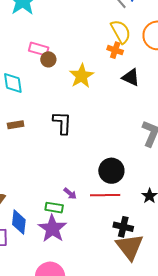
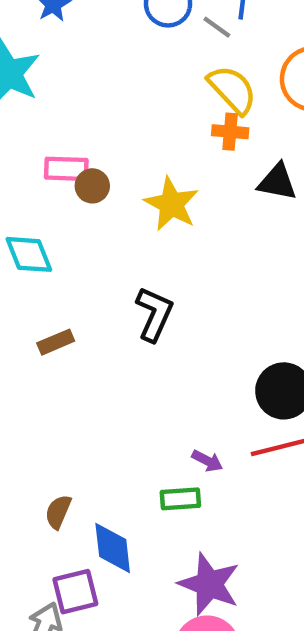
black L-shape: (62, 123) -> (154, 314), turned 35
purple star: (52, 229) -> (209, 584), moved

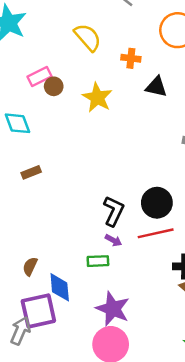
yellow semicircle: (232, 90) -> (88, 37), moved
pink rectangle: (66, 169) -> (39, 76), turned -30
black L-shape: (154, 314) -> (114, 211), moved
purple square: (75, 592) -> (38, 311), size x1.4

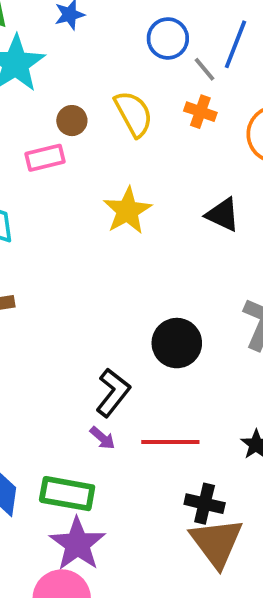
orange cross: (131, 58) -> (200, 112), moved
brown circle: (54, 86) -> (72, 121), moved
black circle: (157, 203) -> (177, 343), moved
green rectangle: (98, 261) -> (67, 494), moved, size x1.5

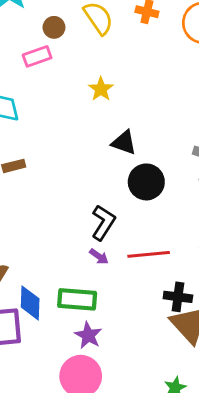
yellow star: (127, 211) -> (101, 89), size x0.7
black triangle: (223, 215) -> (124, 143), moved
purple star: (77, 544) -> (88, 335), size x0.7

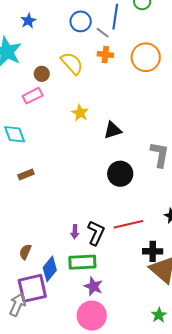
black triangle: (124, 143) -> (113, 130), moved, turned -30
black L-shape: (103, 223) -> (96, 233), moved
purple arrow: (99, 256) -> (75, 232), moved, turned 64
blue diamond: (30, 303) -> (50, 269), turned 45

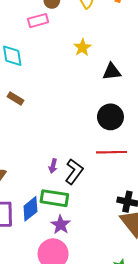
brown rectangle: (26, 174) -> (15, 99), turned 42
red line: (128, 224) -> (111, 152), moved
blue diamond: (50, 269) -> (30, 209), moved

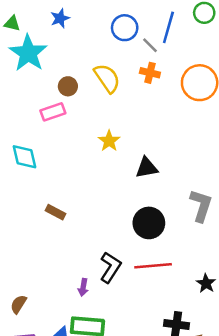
brown rectangle: (15, 99) -> (56, 212), moved
black L-shape: (74, 172) -> (110, 267), moved

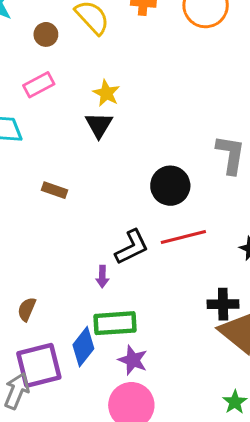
pink rectangle: (53, 112) -> (39, 85), moved
black triangle: (147, 168) -> (99, 125), moved, turned -40
black L-shape: (110, 267) -> (132, 247), turned 40

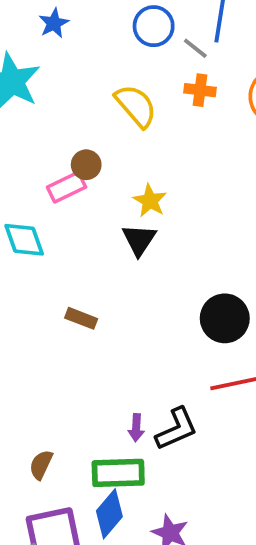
brown circle: (46, 34) -> (86, 165), moved
black L-shape: (132, 247) -> (177, 429), moved
green rectangle: (115, 323) -> (118, 473), moved

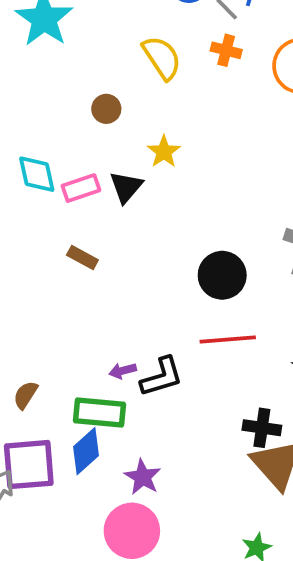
pink rectangle: (67, 187) -> (81, 188), moved
black triangle: (139, 240) -> (126, 187), moved
purple arrow: (136, 428) -> (123, 371), turned 65

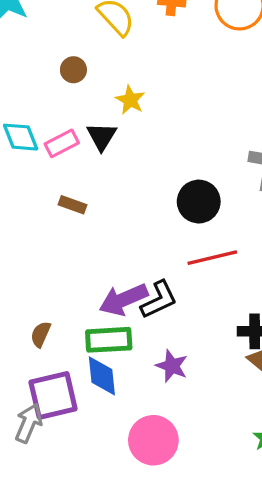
purple arrow: (123, 371) -> (123, 300), size x2.0
blue diamond: (86, 451) -> (102, 376), turned -45
purple star: (143, 477) -> (172, 366), moved

